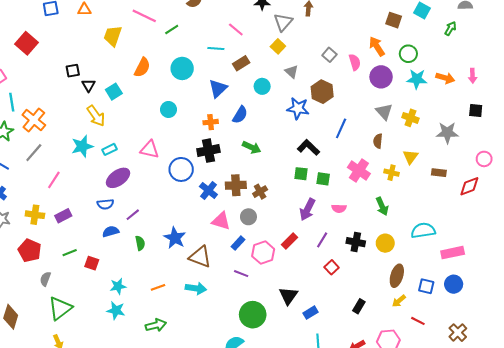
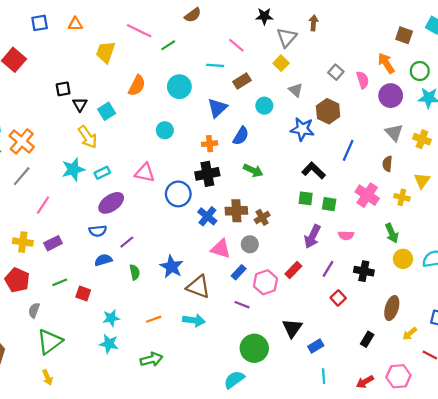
yellow circle: (385, 243) -> (403, 259), moved
brown ellipse: (397, 276) -> (392, 308), moved

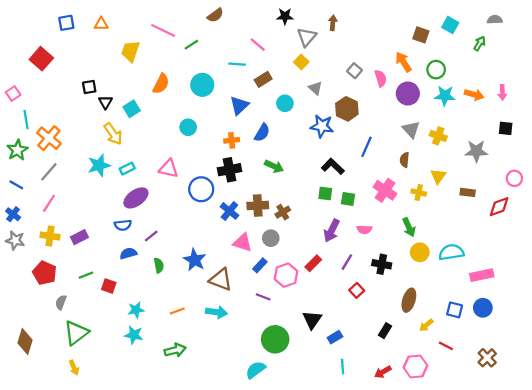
pink line: (43, 205) -> (49, 203), moved

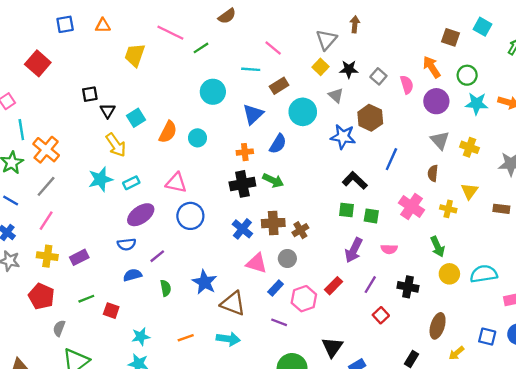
black star: (285, 16) -> (349, 69), moved
orange semicircle: (161, 84) -> (168, 132), moved
cyan circle: (285, 103) -> (303, 112), size x1.5
green arrow: (274, 166) -> (273, 180), moved
blue circle: (201, 189) -> (190, 216), moved

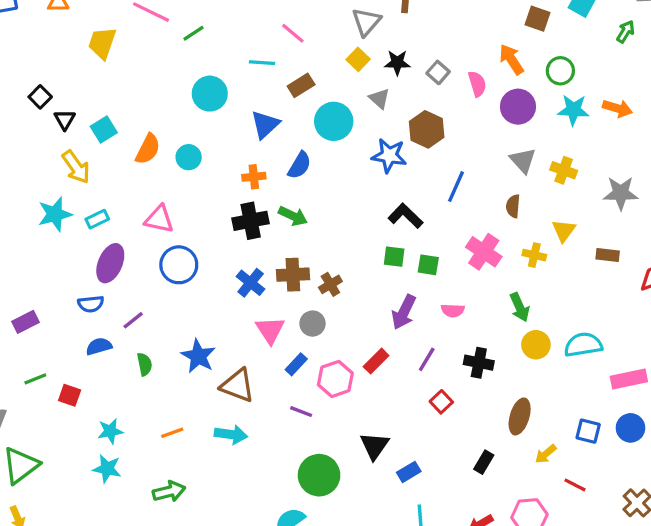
black square: (90, 94) -> (40, 97), turned -35
purple ellipse: (141, 215) -> (110, 263), turned -32
pink triangle: (257, 263) -> (270, 330), turned 40

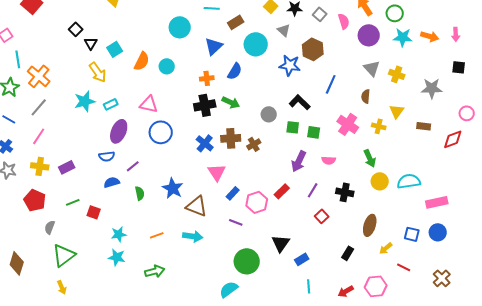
gray circle: (313, 324) -> (269, 114), moved

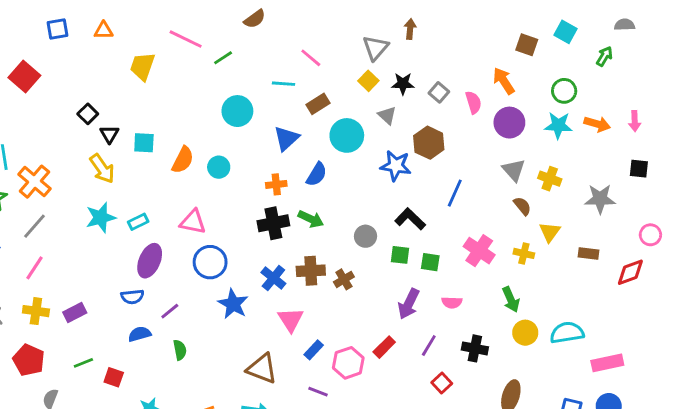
green circle: (395, 13) -> (564, 91), moved
cyan square: (115, 49) -> (144, 143), turned 35
yellow arrow: (98, 72) -> (102, 169), moved
brown semicircle: (366, 96) -> (522, 206), moved, turned 136
blue star: (173, 188) -> (233, 304), moved

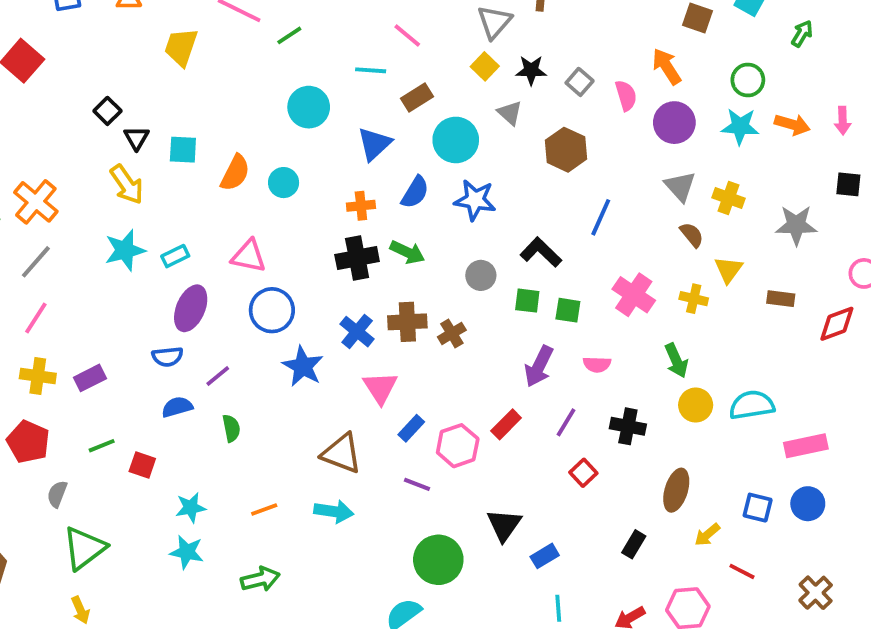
blue star: (396, 166) -> (475, 200), moved

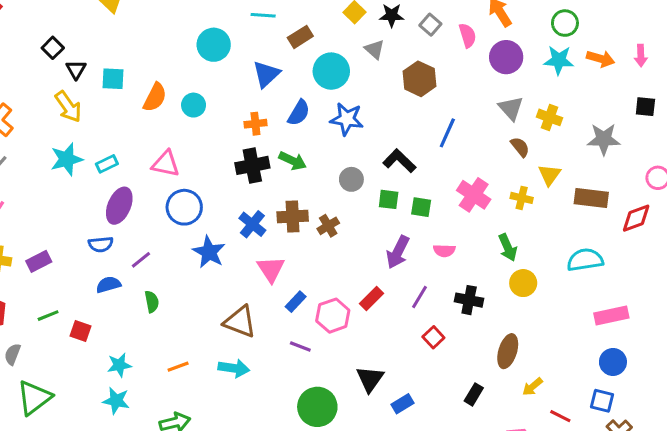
brown rectangle: (781, 299) -> (591, 198), size x1.5
cyan semicircle: (752, 405) -> (585, 260), moved
blue square: (758, 508) -> (602, 401), moved

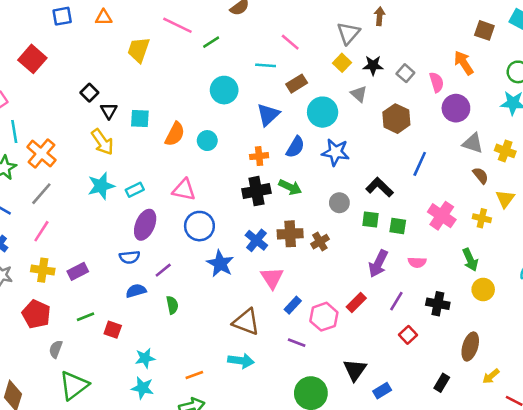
purple circle: (506, 57) -> (456, 108), moved
gray triangle: (511, 108) -> (473, 143), turned -30
orange line: (178, 367) -> (194, 375), moved

